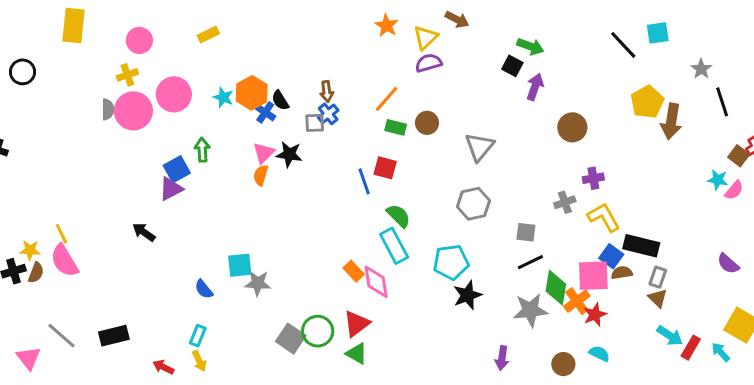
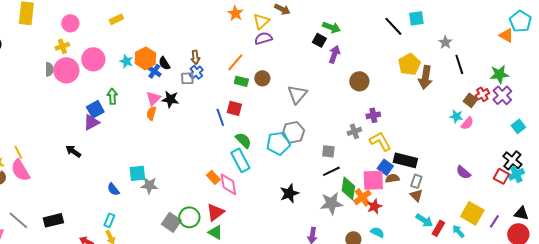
cyan pentagon: (451, 262) -> (278, 143), moved

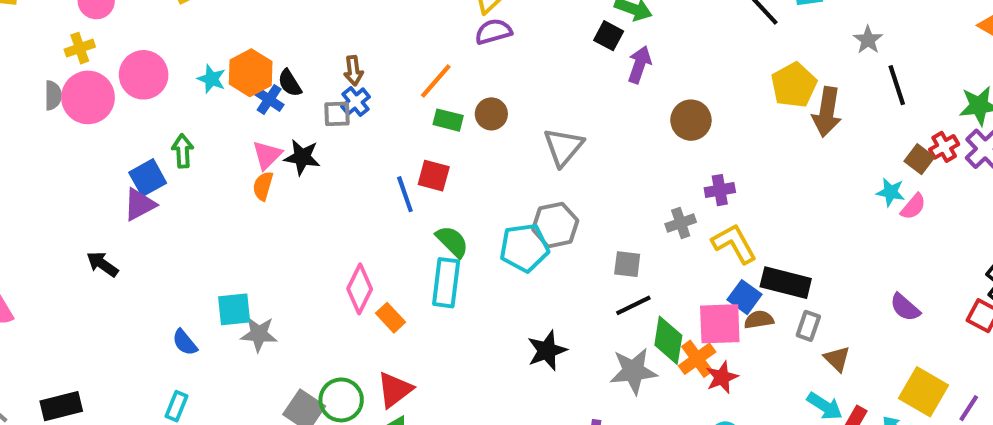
cyan rectangle: (240, 160) -> (446, 283), turned 35
pink diamond: (228, 184) -> (360, 289), moved, turned 35
brown triangle: (416, 195) -> (837, 359), moved

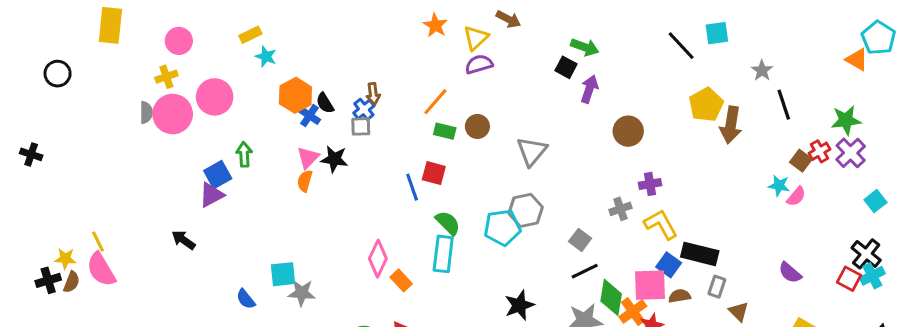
cyan star: (211, 79) -> (266, 56), moved
blue cross: (356, 102) -> (364, 109), moved
gray square: (627, 264) -> (580, 240), turned 30
brown semicircle: (759, 320) -> (680, 296), moved

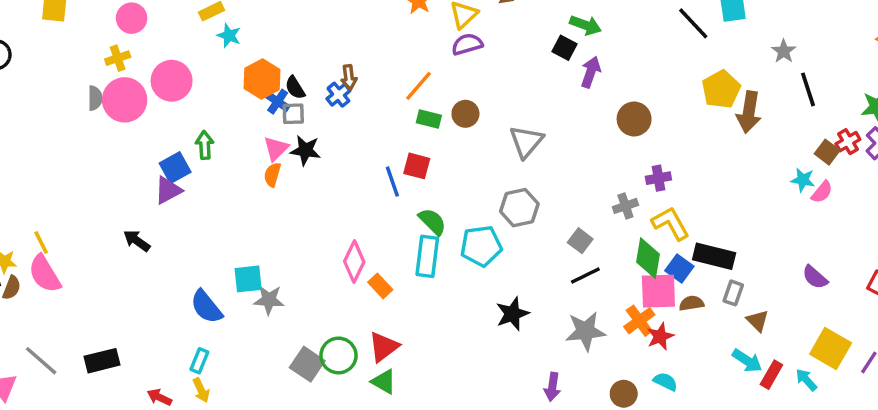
gray square: (361, 126) -> (293, 114), moved
cyan pentagon: (502, 228) -> (481, 246), moved
green diamond: (611, 297) -> (648, 258), moved
blue semicircle: (246, 299) -> (206, 307), size x1.5

